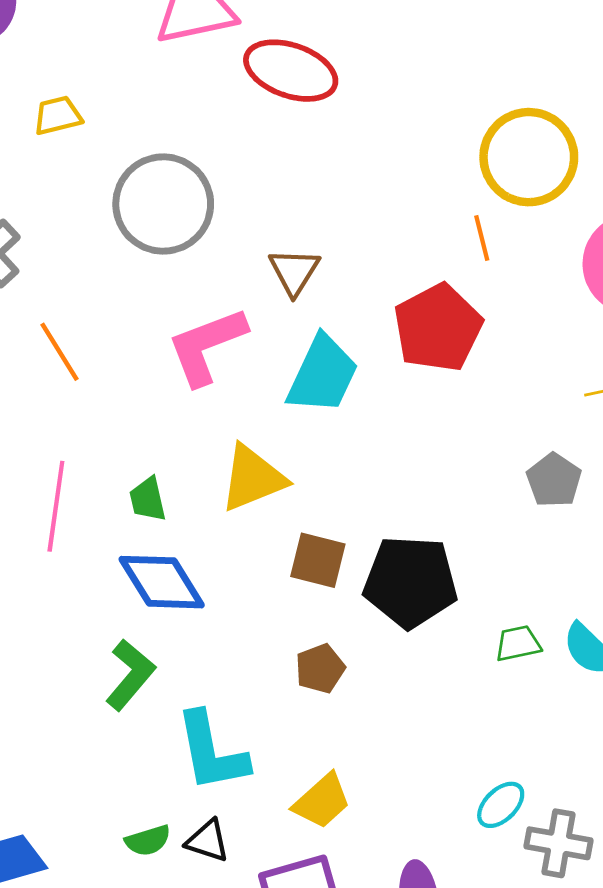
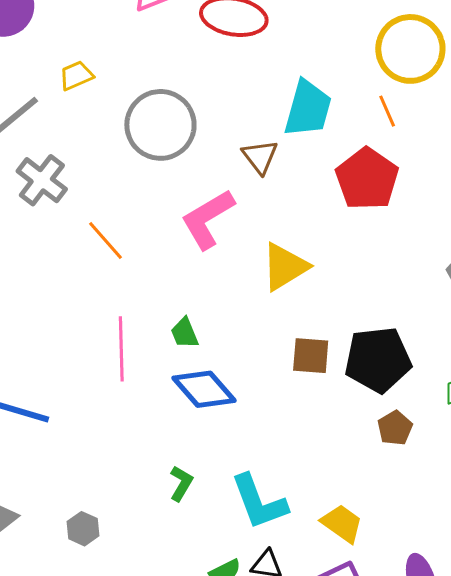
cyan trapezoid: (323, 375) -> (308, 108), moved
yellow triangle: (253, 478) -> (285, 267), moved
brown pentagon: (320, 669) -> (395, 428), moved
green L-shape: (130, 675) -> (181, 483), moved, size x0.7
yellow trapezoid: (322, 801) -> (342, 523), turned -93

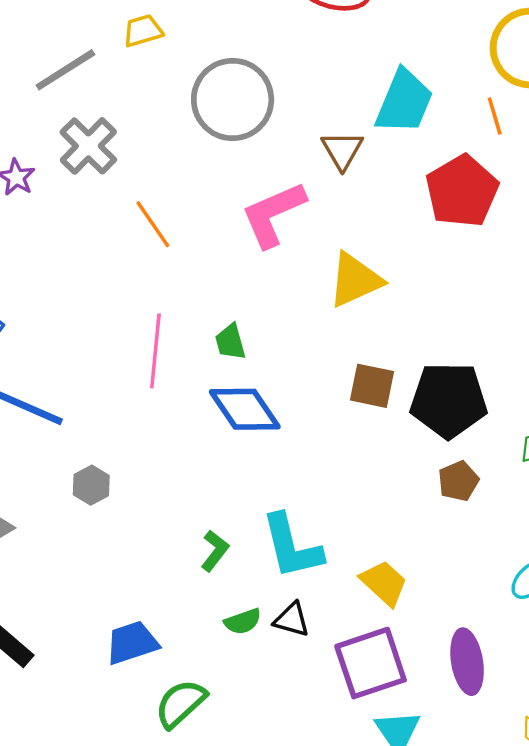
green L-shape: (181, 483) -> (215, 551), moved
gray hexagon: (83, 529) -> (91, 485), moved

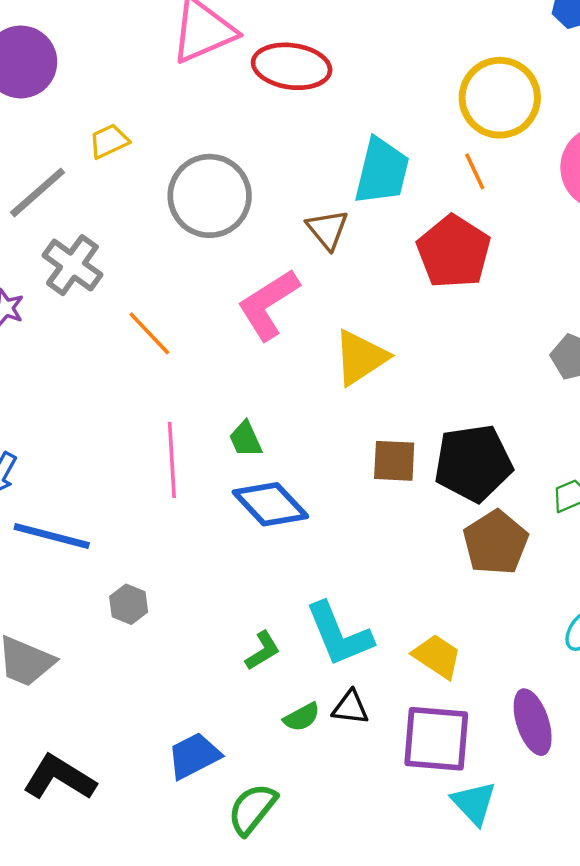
brown pentagon: (458, 481) -> (496, 543), size x1.6
green L-shape: (215, 551) -> (263, 651), turned 30
purple square: (371, 663) -> (436, 739), turned 32

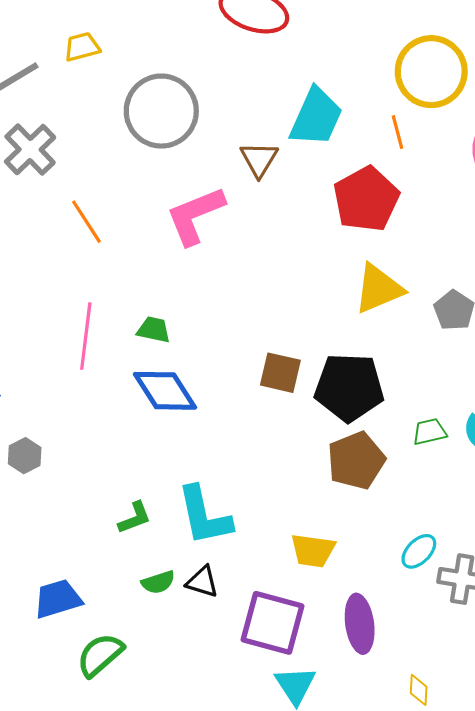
yellow triangle: (361, 358) -> (379, 289), moved
green trapezoid: (246, 439) -> (154, 330), turned 116
yellow trapezoid: (437, 656) -> (313, 551), moved, turned 144

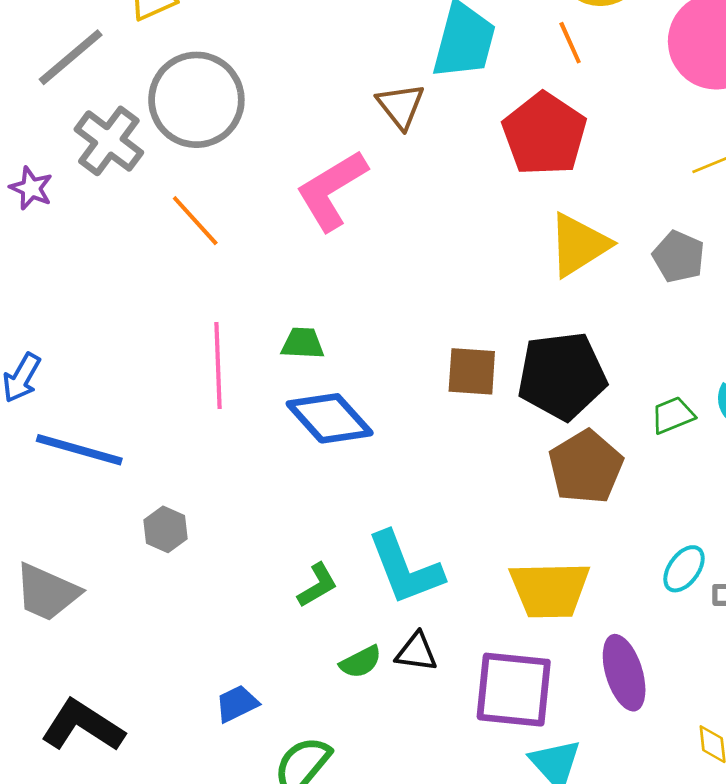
gray circle: (161, 111) -> (196, 100), moved
yellow trapezoid: (313, 551) -> (550, 590), size x1.4
blue trapezoid: (58, 599) -> (237, 704), size x0.7

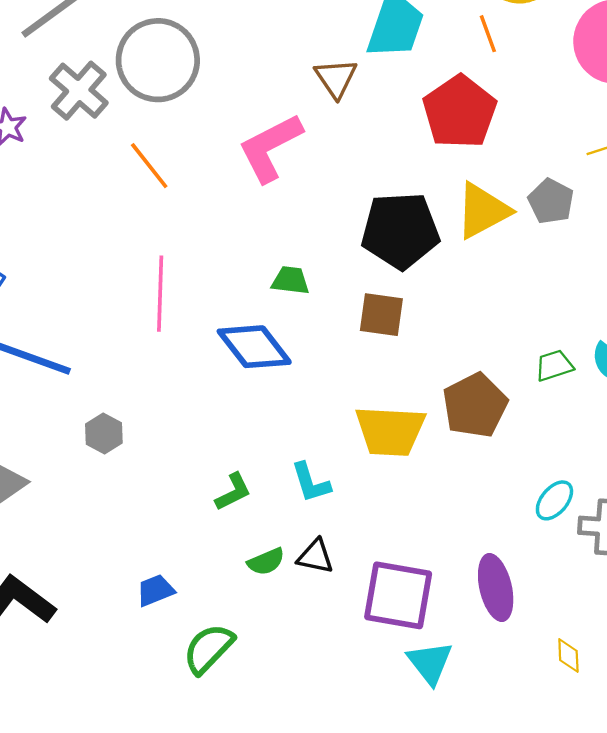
gray pentagon: (679, 257) -> (551, 201), moved
green trapezoid: (303, 343) -> (290, 280), moved
black pentagon: (562, 376) -> (400, 231), moved
cyan L-shape: (405, 568) -> (311, 483), size x0.6
yellow trapezoid: (550, 590) -> (390, 431), moved

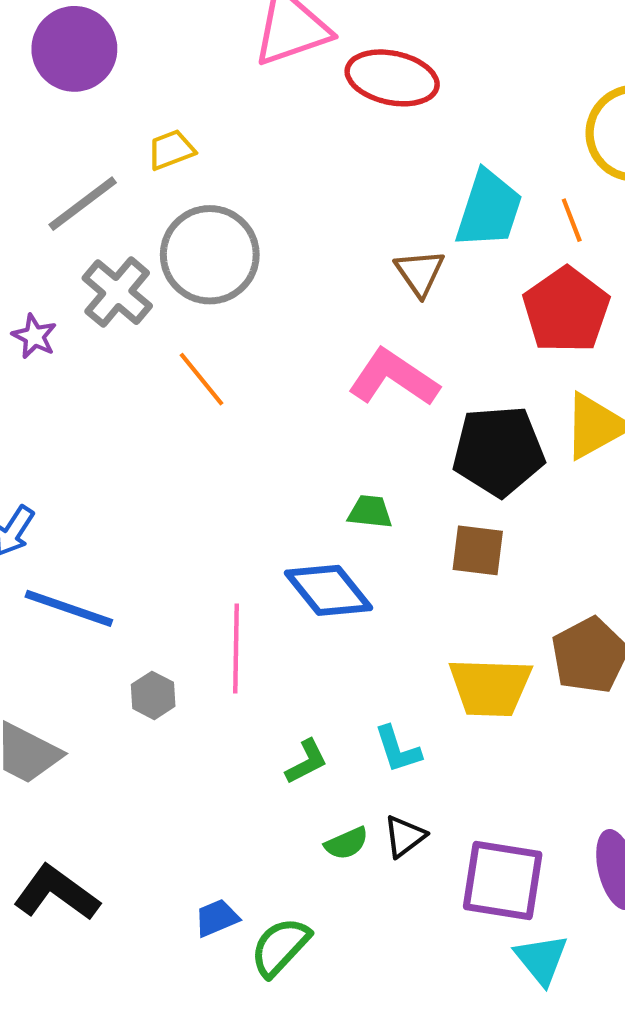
orange line: (488, 34) -> (572, 220), moved
pink L-shape: (270, 148) -> (393, 378), moved, turned 62
pink line: (160, 294) -> (236, 648), moved
black triangle: (315, 556) -> (405, 836), turned -48
blue trapezoid: (155, 590) -> (217, 918), moved

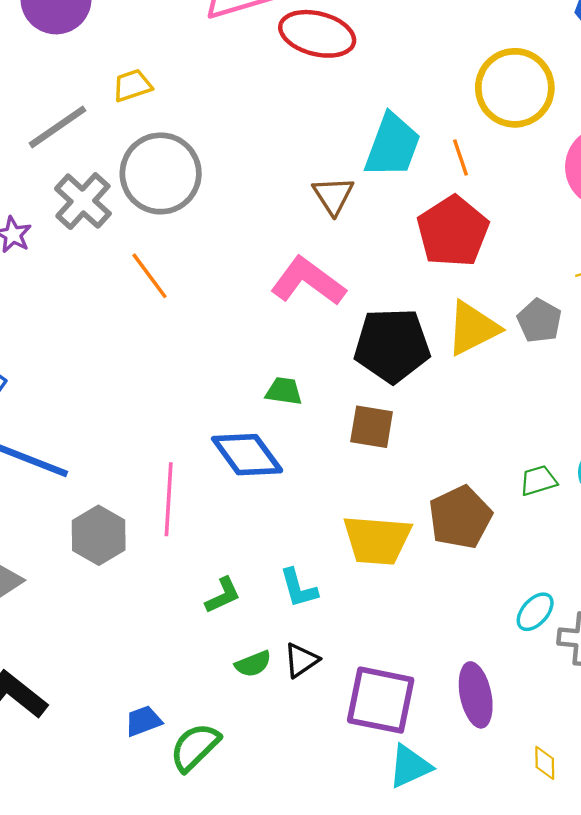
gray hexagon: (153, 695) -> (99, 535), size x1.5
cyan triangle: (541, 959) -> (410, 766), turned 42

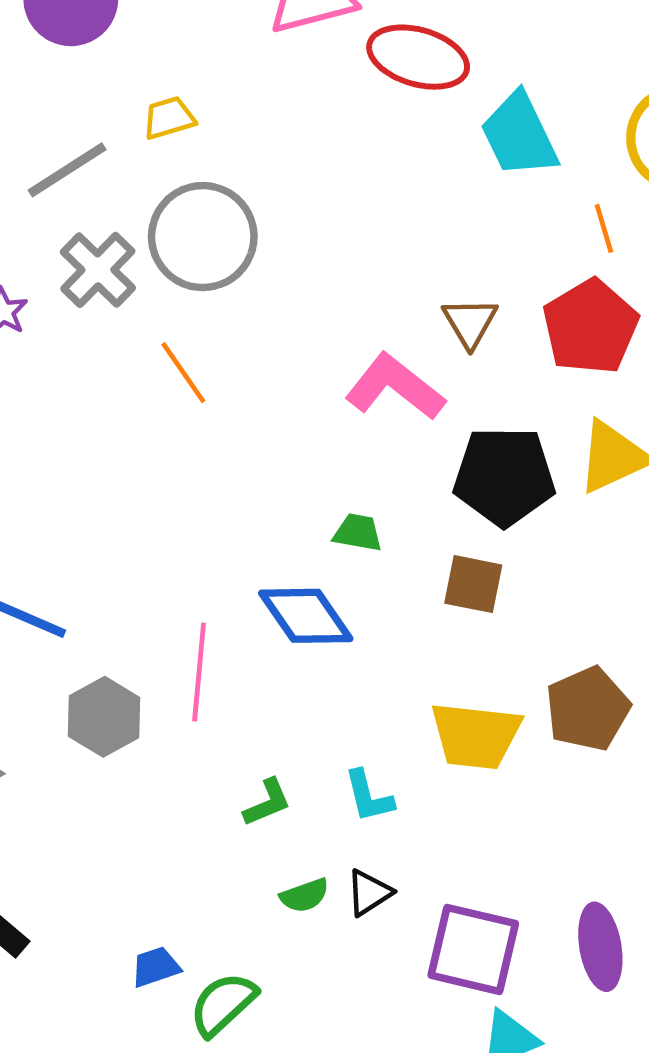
cyan trapezoid: (392, 146) -> (519, 135), moved, turned 132
brown triangle: (333, 196) -> (470, 322), moved

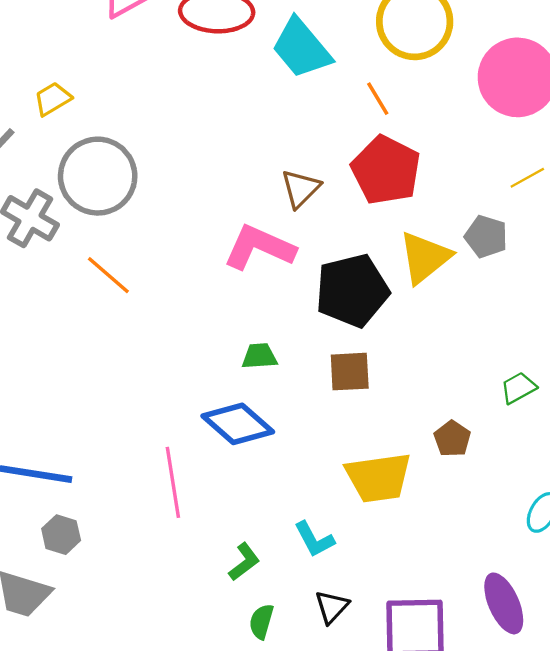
brown triangle: (470, 322) -> (301, 189), turned 30
brown pentagon: (588, 709) -> (452, 439), size x0.6
gray hexagon: (104, 717) -> (61, 535), moved, size x0.7
green semicircle: (305, 895) -> (261, 622), moved, turned 140

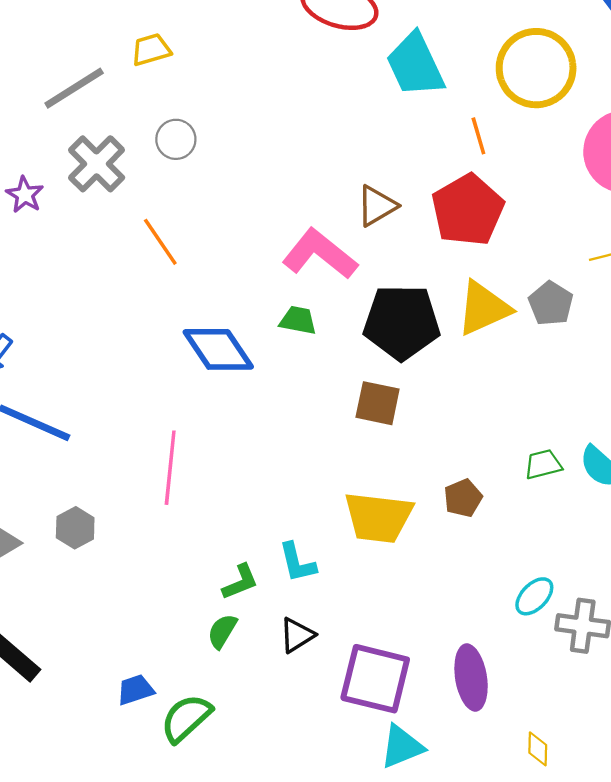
gray circle: (98, 176) -> (176, 139), size x0.5
green trapezoid: (259, 356) -> (298, 320), moved
blue diamond: (238, 424) -> (218, 349), moved
gray hexagon: (61, 535) -> (75, 528), moved
green L-shape: (244, 562) -> (240, 582), moved

